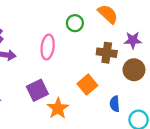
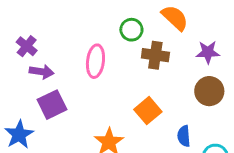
brown cross: (107, 53) -> (155, 55), moved
purple square: (37, 90) -> (52, 105), moved

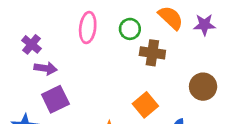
purple star: (208, 52) -> (204, 25), moved
pink ellipse: (95, 61) -> (88, 28), moved

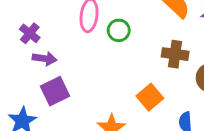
green circle: (130, 29) -> (119, 30), moved
brown cross: (152, 53) -> (175, 54), moved

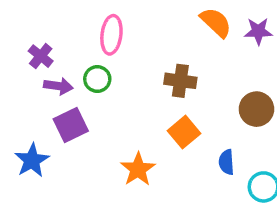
green circle: (119, 30) -> (97, 79), moved
brown cross: (175, 54) -> (180, 81), moved

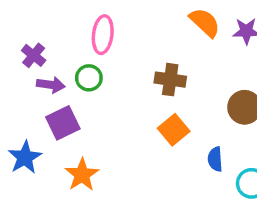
orange star: (138, 169) -> (82, 175), moved

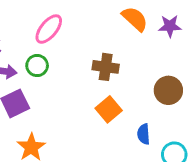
pink ellipse: (103, 35) -> (49, 29), turned 32

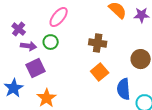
blue semicircle: (144, 134) -> (124, 89), size x1.5

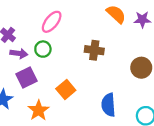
orange square: (100, 72) -> (66, 90), moved
blue semicircle: (124, 89) -> (108, 105), moved

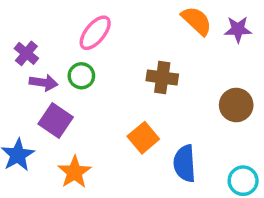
purple square: (27, 78) -> (56, 120), turned -30
orange square: (66, 90) -> (143, 138), moved

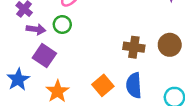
brown cross: (162, 77) -> (134, 47), moved
orange square: (143, 138) -> (103, 85), moved

